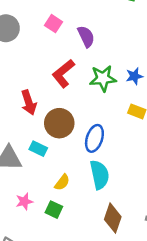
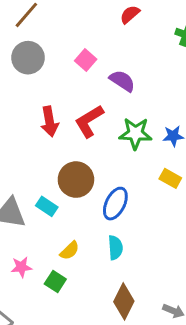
purple semicircle: (86, 37) -> (122, 81), turned -40
red arrow: (29, 103) -> (50, 121), moved
cyan semicircle: (100, 175) -> (115, 248), size x0.7

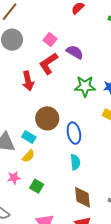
red L-shape: (89, 121) -> (48, 63), moved
blue ellipse: (115, 204) -> (74, 133), turned -35
yellow semicircle: (70, 251) -> (28, 156), moved
brown diamond: (124, 301) -> (82, 197), turned -30

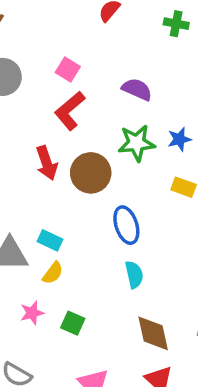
purple semicircle: (75, 52) -> (137, 89), moved
red arrow: (28, 81) -> (47, 163), moved
brown circle: (47, 118) -> (91, 173), moved

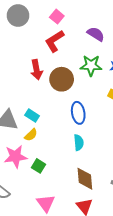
pink star: (32, 313) -> (15, 157), size x1.6

